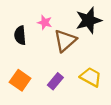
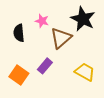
black star: (89, 20) -> (83, 19), turned -30
purple rectangle: (55, 81) -> (45, 66), moved

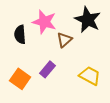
pink star: (42, 21) -> (44, 22), size x1.6
brown triangle: (61, 38) -> (64, 40), size x0.7

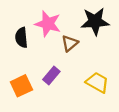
black star: (88, 20) -> (95, 21), turned -30
orange square: (20, 79) -> (21, 86), turned 30

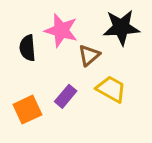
yellow trapezoid: (97, 82) -> (111, 89), moved

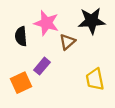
yellow trapezoid: (111, 89) -> (95, 79), moved, turned -130
purple rectangle: (66, 96) -> (42, 66), moved

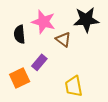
brown triangle: (67, 42) -> (63, 39), turned -42
yellow trapezoid: (95, 79) -> (74, 86), moved

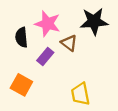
purple rectangle: (39, 62) -> (45, 57), moved
orange square: (20, 78) -> (21, 85), turned -36

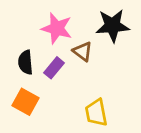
black semicircle: (21, 37) -> (25, 62), moved

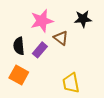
black star: (113, 26) -> (83, 19), size x0.7
pink star: (57, 28) -> (42, 21), turned -30

